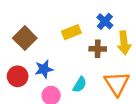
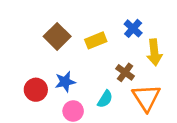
brown square: (25, 38) -> (57, 36), moved
brown cross: (98, 49) -> (125, 72), moved, turned 35

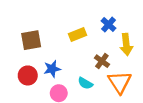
brown square: (57, 36) -> (31, 40), moved, turned 35
cyan semicircle: (105, 99) -> (85, 83), turned 88

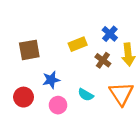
brown cross: (102, 61) -> (103, 60), moved
red circle: (28, 75) -> (24, 97), moved

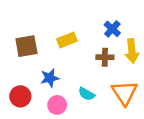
yellow rectangle: (78, 44) -> (67, 40), moved
brown cross: (103, 60) -> (105, 57), turned -35

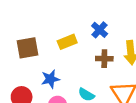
blue cross: (112, 29) -> (100, 30), moved

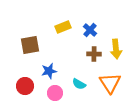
yellow rectangle: (67, 42) -> (63, 27), moved

